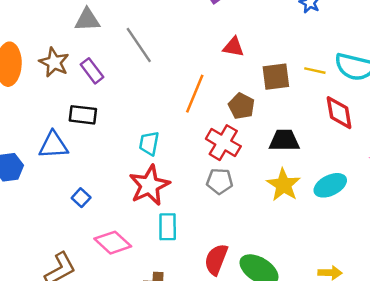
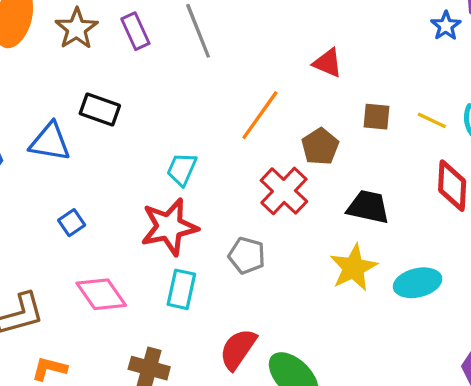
purple rectangle: (92, 71) -> (135, 31), moved
brown square: (276, 77) -> (376, 117), size x0.7
gray pentagon: (220, 181) -> (247, 256), moved

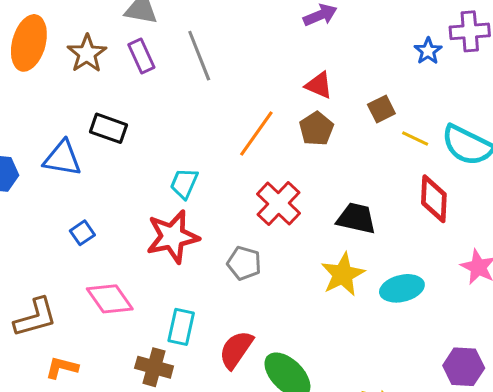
brown square: (376, 117) -> (381, 109), moved, turned -32
brown pentagon: (320, 147) -> (316, 129), moved
cyan rectangle: (181, 289) -> (181, 327), moved

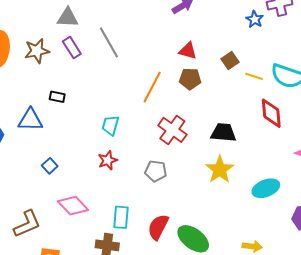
brown star: (87, 54) -> (37, 51), turned 30
black rectangle: (108, 128) -> (57, 97), size x0.7
brown pentagon: (316, 129) -> (190, 79), turned -30
red star: (173, 237) -> (108, 160), size x0.6
cyan ellipse: (402, 288) -> (266, 188), moved

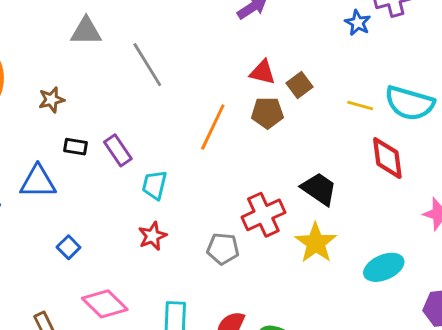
purple rectangle: (72, 48) -> (118, 150), moved
brown star: (37, 51) -> (51, 100), moved, size x0.7
brown square: (230, 61) -> (300, 85), moved
red cross: (172, 130) -> (263, 215), moved, turned 32
black trapezoid: (223, 133) -> (319, 189), turned 32

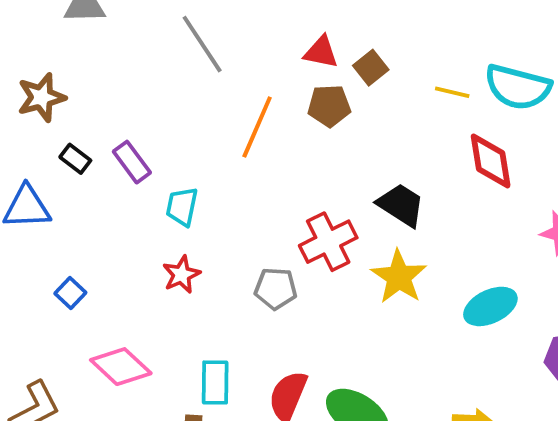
gray line: (147, 65) -> (202, 44), moved
brown star: (51, 100) -> (41, 97), size x1.4
black rectangle: (75, 147) -> (75, 159), turned 30

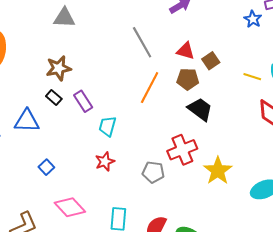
gray line: (202, 44) -> (142, 42), moved
brown star: (41, 97) -> (59, 68), moved
black trapezoid: (401, 205) -> (200, 109), moved

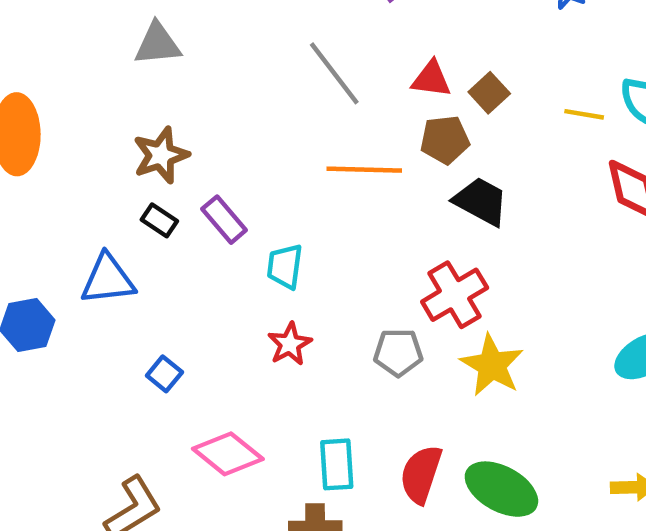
orange line: (150, 88) -> (364, 170), turned 72
yellow star: (218, 171) -> (492, 365), moved

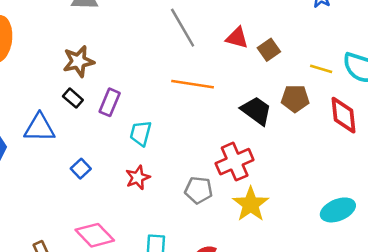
brown pentagon: (445, 140) -> (295, 98), moved
purple rectangle: (224, 220) -> (110, 102), turned 56
blue square: (164, 374) -> (81, 169), moved

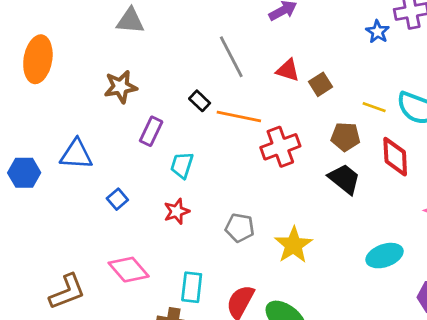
black rectangle: (73, 98) -> (200, 101), moved
black trapezoid: (256, 111) -> (344, 179), moved
red cross: (235, 162) -> (280, 147), moved

